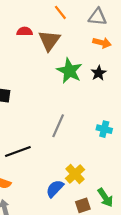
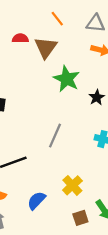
black star: (99, 73) -> (97, 97), moved
blue semicircle: (55, 189) -> (36, 200), moved

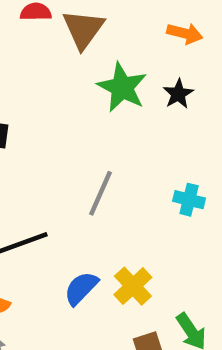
black star: (97, 97) -> (178, 94), moved
blue semicircle: (36, 200) -> (81, 288), moved

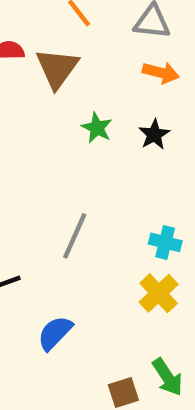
green star: (122, 87) -> (97, 128), size x0.6
yellow cross: (133, 286) -> (159, 293), moved

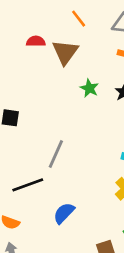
gray line: (75, 236) -> (56, 154), moved

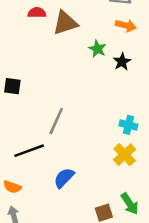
brown triangle: (65, 52) -> (65, 23), turned 36
green star: (89, 88) -> (97, 49), moved

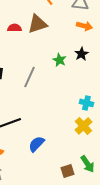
red semicircle: (37, 13) -> (14, 28), moved
green star: (97, 49) -> (59, 60), moved
gray line: (56, 121) -> (29, 77), moved

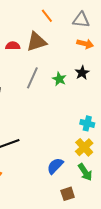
gray line: (29, 77) -> (32, 78), moved
blue semicircle: (36, 144) -> (55, 166), moved
green arrow: (87, 164) -> (85, 172), moved

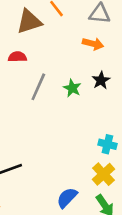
brown triangle: (37, 42) -> (29, 22), moved
orange arrow: (85, 44) -> (93, 44), moved
red semicircle: (13, 46) -> (17, 57), moved

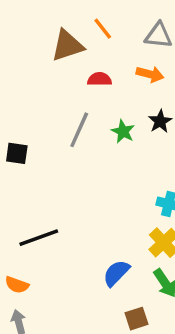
red semicircle: (17, 57) -> (99, 79), moved

